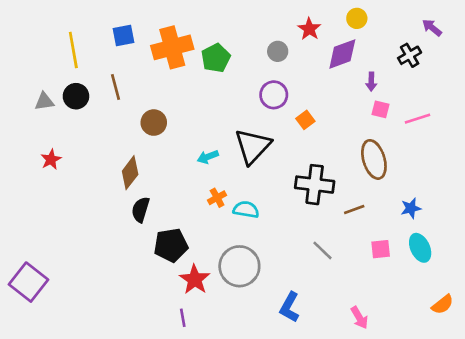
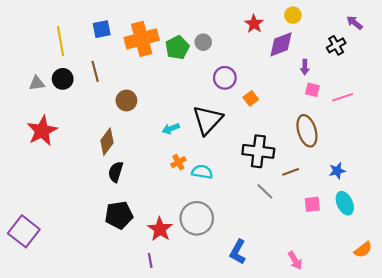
gray circle: (278, 51) -> (203, 42), moved
red star: (51, 159) -> (42, 131), size x1.8
black pentagon: (171, 245) -> (119, 215), moved
gray line: (323, 250) -> (265, 191), moved

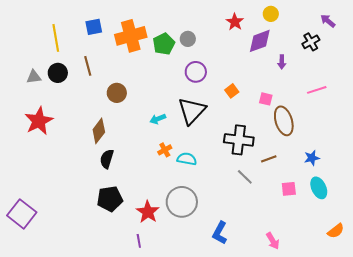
purple circle: (225, 78) -> (196, 72), moved
pink square: (312, 90) -> (266, 99), moved

